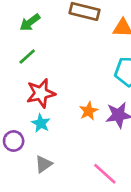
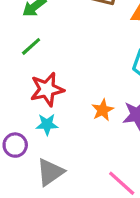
cyan star: (41, 123) -> (47, 124), turned -30
gray triangle: (44, 164) -> (50, 172), size x1.4

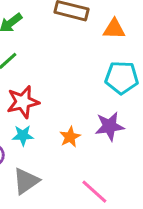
orange star: (103, 110) -> (70, 137), moved

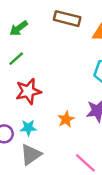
cyan star: (23, 135) -> (28, 128), moved

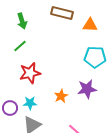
green arrow: (19, 28) -> (22, 21), turned -70

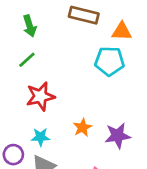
cyan pentagon: (95, 57) -> (110, 61), moved
purple star: (87, 89) -> (118, 136), moved
purple circle: (10, 108) -> (13, 155), moved

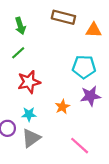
cyan pentagon: (110, 61) -> (84, 67), moved
purple star: (118, 136) -> (90, 96), moved

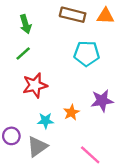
orange triangle: (94, 30) -> (106, 16), moved
cyan pentagon: (84, 67) -> (87, 54), moved
cyan star: (29, 114) -> (45, 121), moved

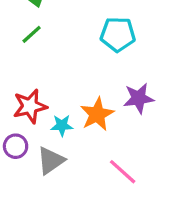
red star: (35, 85) -> (30, 106), moved
orange star: (71, 112) -> (97, 114), size x1.5

